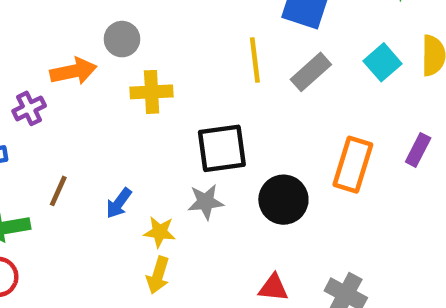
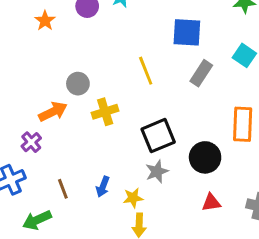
yellow line: (255, 60) -> (146, 71), moved
brown line: (58, 191) -> (63, 189), turned -30
red triangle: (273, 288) -> (211, 203), moved

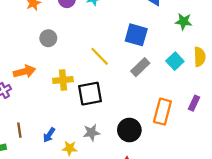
yellow line: (146, 71) -> (100, 56), turned -35
gray circle: (78, 84) -> (48, 38), moved
black square: (158, 136) -> (90, 94), moved

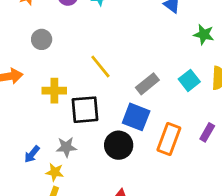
blue square: (136, 35) -> (136, 117), moved
black circle: (129, 130) -> (119, 145), moved
gray star: (91, 133) -> (66, 147), moved

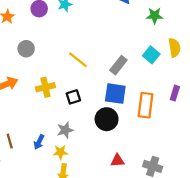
black square: (85, 110) -> (73, 97), size x0.6

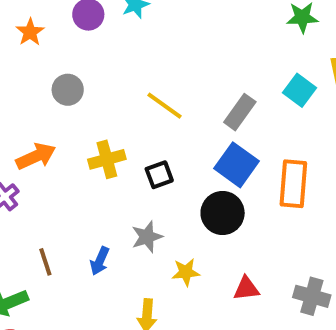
blue square: (115, 94) -> (237, 165), turned 30
yellow star: (60, 152) -> (186, 272), moved

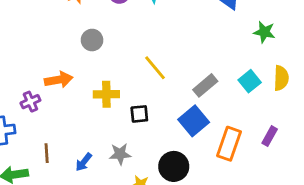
black circle: (223, 213) -> (174, 166), moved

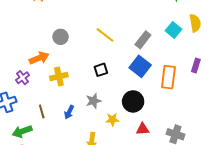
gray circle: (92, 40) -> (61, 37), moved
yellow cross: (106, 94) -> (59, 77), moved

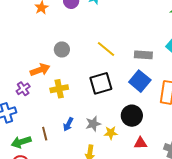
gray rectangle: (143, 40) -> (143, 55), turned 54
black square: (101, 70) -> (101, 83), size x1.6
gray star: (93, 101) -> (93, 124), moved
brown line: (42, 111) -> (45, 134), moved

